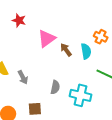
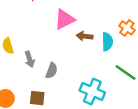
brown arrow: (66, 50) -> (85, 36), turned -56
gray semicircle: (55, 87) -> (52, 71), moved

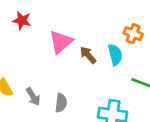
brown arrow: (85, 36) -> (88, 55), turned 56

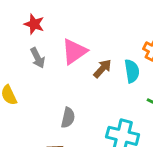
brown arrow: (88, 55) -> (102, 69), turned 78
gray arrow: (33, 97) -> (38, 58), moved

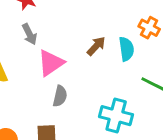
pink triangle: (74, 51) -> (51, 63), moved

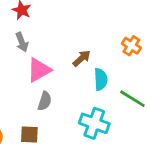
cyan semicircle: (126, 49) -> (101, 79), moved

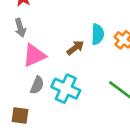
cyan semicircle: (101, 79) -> (98, 34), moved
cyan cross: (94, 123) -> (66, 89), moved

